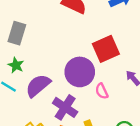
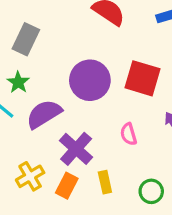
red square: (106, 49) -> (142, 78), turned 32
purple circle: (80, 72) -> (90, 80), moved

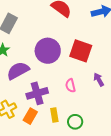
purple cross: (76, 149) -> (37, 93), turned 30
green circle: (151, 191) -> (75, 122), moved

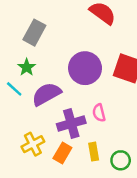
pink semicircle: (70, 86) -> (99, 113), moved

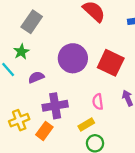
purple semicircle: (46, 94) -> (36, 77), size x0.6
pink semicircle: (99, 113) -> (98, 102), moved
yellow rectangle: (94, 152) -> (86, 124), moved, turned 63

